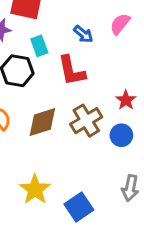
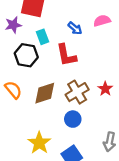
pink semicircle: (120, 24) -> (102, 21), turned 35
red star: (126, 100) -> (105, 89), moved
blue circle: (121, 135) -> (73, 119), moved

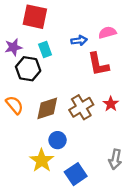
purple star: (13, 25) -> (13, 47), moved
blue arrow: (75, 28) -> (79, 40), turned -48
red L-shape: (66, 55) -> (98, 64), moved
blue circle: (73, 119) -> (58, 140), moved

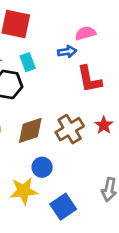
pink semicircle: (107, 33) -> (85, 33), moved
yellow star: (42, 160) -> (24, 191), turned 30

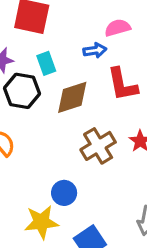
brown diamond: (30, 130) -> (72, 97), moved

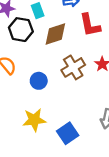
blue circle: (64, 193) -> (39, 81), moved

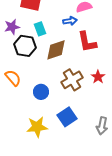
blue square: (68, 133) -> (67, 117), moved

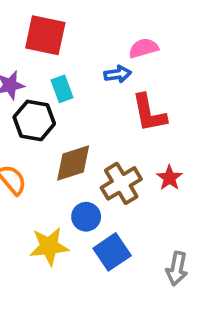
brown diamond: (56, 50) -> (73, 163), moved
blue circle: (41, 92) -> (86, 217), moved
yellow star: (37, 127) -> (49, 246), moved

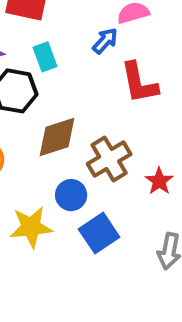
blue arrow: (118, 74) -> (105, 41), turned -40
red star: (169, 178) -> (159, 181), moved

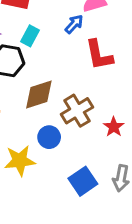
cyan rectangle: (45, 57) -> (30, 36), turned 48
blue square: (99, 233) -> (83, 181), moved

